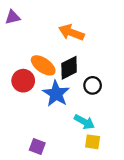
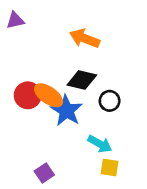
orange ellipse: (43, 65) -> (49, 95), moved
black diamond: (69, 68) -> (82, 80), turned 40
purple square: (37, 147) -> (44, 173), turned 35

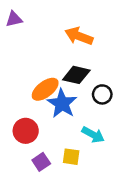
red circle: (28, 95) -> (26, 131), moved
orange ellipse: (49, 95) -> (45, 89), turned -72
yellow square: (110, 167) -> (71, 157), moved

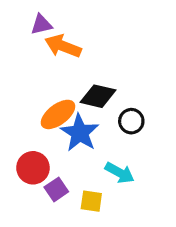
purple triangle: (14, 19) -> (41, 24), moved
orange arrow: (79, 36) -> (63, 46), moved
purple square: (41, 162) -> (56, 189), moved

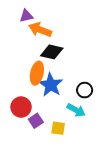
black diamond: (98, 96) -> (52, 52), moved
orange ellipse: (58, 114) -> (37, 73), turned -40
black circle: (131, 121) -> (85, 90), moved

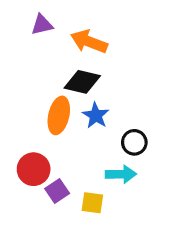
orange arrow: (40, 30) -> (89, 42), moved
blue star: (51, 85) -> (96, 115), moved, size x0.7
cyan arrow: (76, 110) -> (121, 174), turned -30

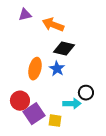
black diamond: (82, 82) -> (64, 49), moved
black circle: (134, 142) -> (86, 93), moved
purple square: (57, 191) -> (34, 114), size x1.5

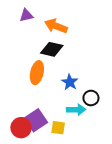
black diamond: (64, 49) -> (52, 49), moved
blue star: (57, 69) -> (70, 82), moved
red circle: (20, 101) -> (21, 128), moved

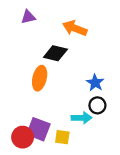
orange arrow: (56, 26) -> (75, 28), moved
blue star: (70, 82) -> (95, 83), moved
purple square: (36, 120) -> (38, 129), turned -35

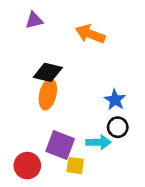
black diamond: (55, 53) -> (48, 72), moved
purple square: (38, 129) -> (60, 145), moved

